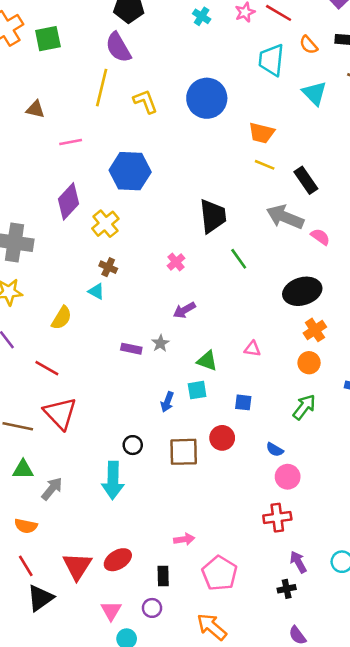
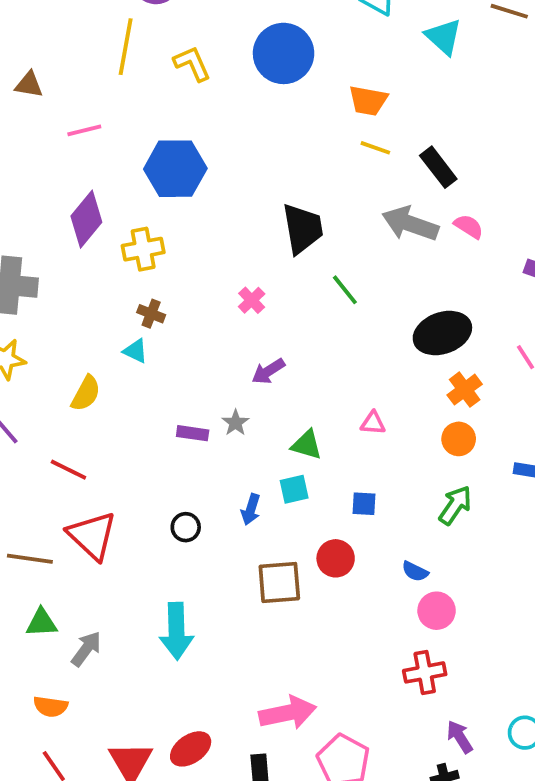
yellow cross: (105, 224) -> (143, 249), turned 32
pink semicircle: (320, 237) -> (469, 226), moved
black circle: (133, 445) -> (186, 527), moved
pink arrow: (184, 539) -> (288, 713), size x1.8

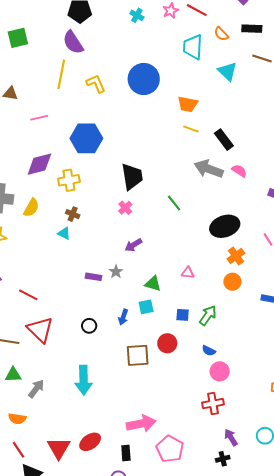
purple diamond: (86, 219) -> (39, 164), turned 36
black trapezoid: (303, 229) -> (132, 177), moved
yellow semicircle: (86, 393) -> (31, 208), moved
green arrow: (455, 505) -> (208, 315), moved

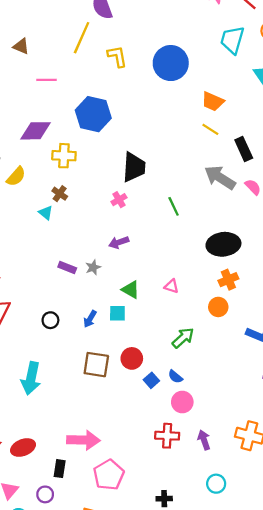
blue square: (183, 315) -> (151, 380), moved, turned 32
purple arrow: (231, 437) -> (204, 440), moved

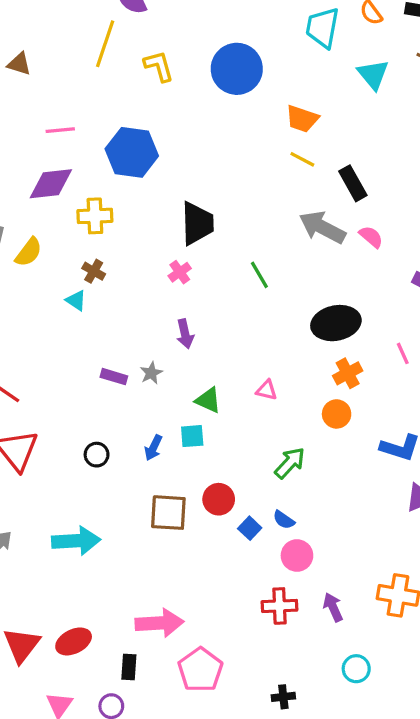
pink line: (47, 80) -> (60, 130), moved
purple arrow: (119, 242) -> (185, 334), turned -78
cyan arrow: (31, 378) -> (76, 541), turned -100

